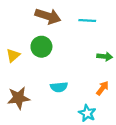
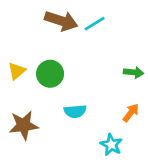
cyan line: (87, 21) -> (95, 24), moved, turned -35
green circle: (41, 47) -> (50, 74), moved

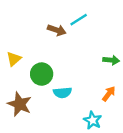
brown arrow: (61, 21) -> (57, 30), moved, size x0.7
green circle: (50, 74) -> (42, 74), moved
brown star: (24, 125) -> (20, 104), turned 30

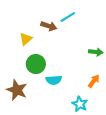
yellow triangle: (14, 59) -> (26, 39), moved

